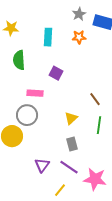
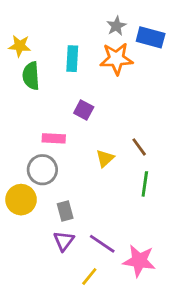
orange star: (79, 37) -> (116, 59), size x1.6
green semicircle: (19, 60) -> (31, 76), moved
yellow triangle: (71, 118) -> (105, 158), moved
gray rectangle: (72, 144) -> (65, 211), moved

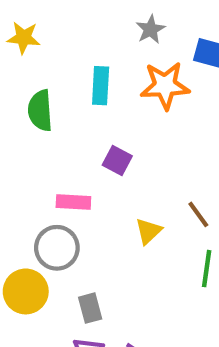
gray star: (116, 26) -> (150, 29), moved
yellow star: (20, 46) -> (24, 38), moved

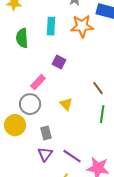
pink rectangle: (73, 202) -> (38, 82), turned -49
yellow triangle: (148, 231) -> (66, 104), moved, turned -32

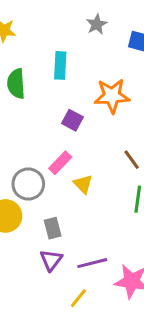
orange star: (82, 26) -> (112, 96), moved
pink rectangle: (38, 82) -> (60, 163), moved
purple line: (72, 156) -> (92, 263), turned -48

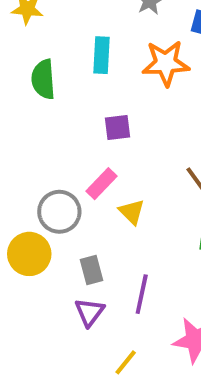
orange star: (112, 96) -> (166, 63), moved
purple square: (72, 120) -> (118, 127), turned -35
purple line: (92, 263) -> (142, 294), moved, turned -64

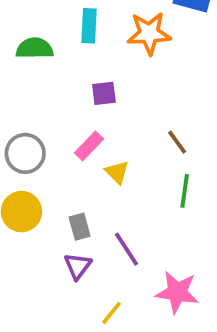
green semicircle: (43, 79) -> (35, 48), turned 93
gray circle: (59, 212) -> (25, 153), moved
purple line: (142, 294) -> (126, 249), turned -45

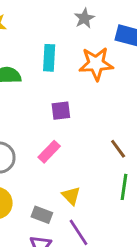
yellow triangle: (117, 172) -> (71, 196), moved
gray rectangle: (80, 227) -> (42, 215), turned -54

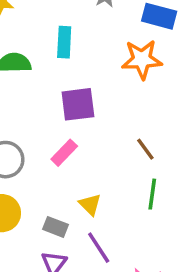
orange star: (96, 64) -> (142, 59), moved
purple square: (61, 111) -> (78, 104), size x1.5

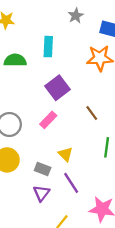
purple square: (78, 104) -> (57, 88), turned -30
brown line: (145, 149) -> (92, 113), moved

